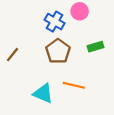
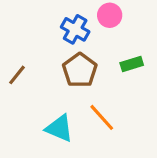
orange line: (74, 85) -> (102, 117), turned 35

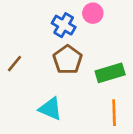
green rectangle: (132, 64) -> (110, 73), moved, size x1.5
orange line: (102, 117) -> (114, 113), moved, turned 40

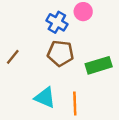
brown pentagon: (68, 60) -> (60, 53), turned -30
orange line: (114, 113) -> (75, 103), moved

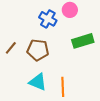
brown pentagon: (60, 53) -> (38, 50), moved
green rectangle: (99, 65) -> (83, 41), moved

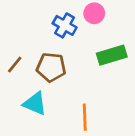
cyan triangle: (38, 82) -> (35, 104), moved

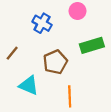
blue cross: (65, 25) -> (42, 23), moved
brown pentagon: (51, 67) -> (55, 62), moved, turned -30

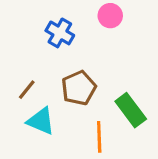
green rectangle: (92, 45) -> (131, 110), moved, turned 70
brown line: (12, 53) -> (27, 90), moved

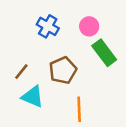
pink circle: (110, 16) -> (89, 26), moved
green rectangle: (131, 110) -> (104, 53), moved

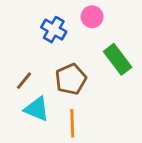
pink circle: (89, 26) -> (92, 17), moved
orange line: (79, 109) -> (72, 123), moved

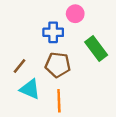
blue cross: (54, 30) -> (53, 32), moved, turned -30
brown pentagon: (71, 79) -> (58, 65), turned 30

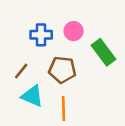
pink circle: (75, 14) -> (74, 31), moved
blue cross: (53, 32) -> (41, 35), moved

